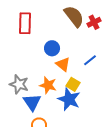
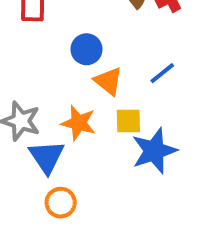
yellow square: (73, 84) -> (128, 121), turned -32
blue star: (69, 99) -> (154, 151), moved, turned 30

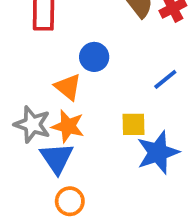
orange triangle: (108, 81) -> (68, 87), moved
orange star: (79, 123) -> (68, 126), moved

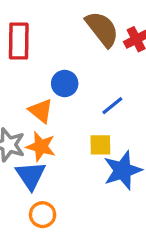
blue line: (165, 79) -> (112, 106), moved

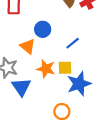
orange star: (41, 147) -> (46, 69), moved
orange circle: (43, 215) -> (62, 112), moved

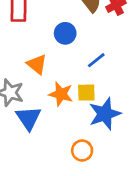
blue circle: (43, 29) -> (65, 33), moved

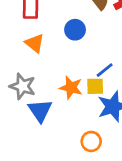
blue line: (96, 60) -> (105, 70), moved
orange triangle: (37, 64) -> (35, 43), moved

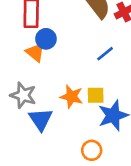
blue circle: (75, 30) -> (46, 39), moved
blue line: (105, 70) -> (105, 54), moved

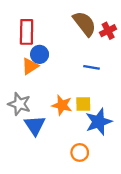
orange triangle: (35, 52) -> (30, 66), turned 48
blue line: (105, 54) -> (92, 67), turned 49

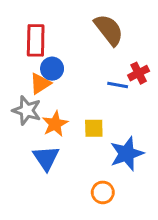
red cross: (108, 31) -> (139, 73), moved
gray star: (19, 104) -> (27, 110), moved
yellow square: (83, 104) -> (94, 128), moved
orange star: (62, 105) -> (55, 124), moved, turned 30

